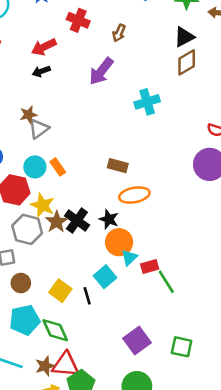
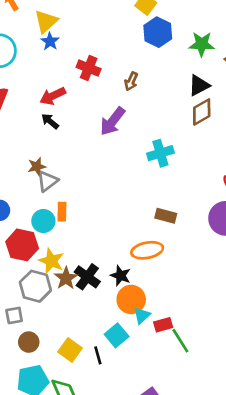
black arrow: (41, 71) -> (50, 121), turned 60
brown rectangle: (118, 166) -> (166, 216), moved
orange rectangle: (58, 167) -> (62, 212), moved, turned 36

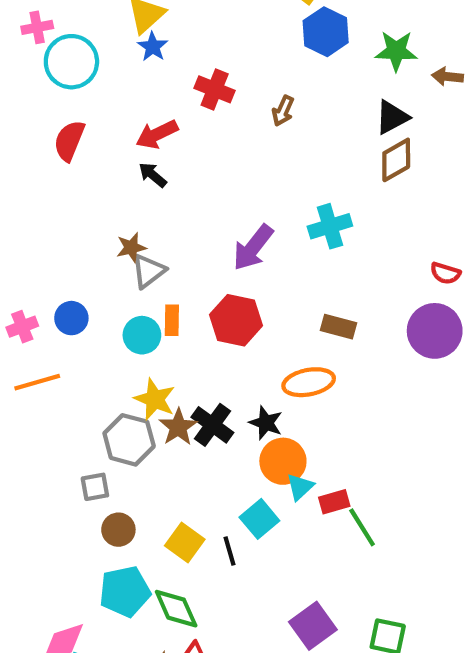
purple arrow: (113, 121) -> (253, 248), moved
red hexagon: (22, 245) -> (236, 320), moved

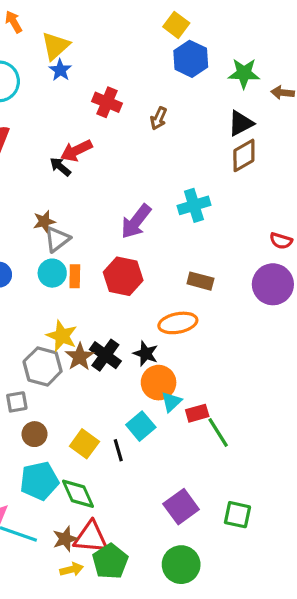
red arrow: (157, 134) -> (76, 151), moved
cyan circle: (142, 335) -> (52, 273), moved

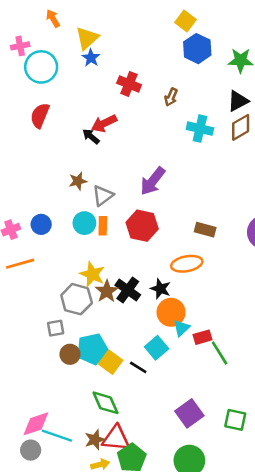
cyan cross: (194, 205) -> (200, 129), moved, turned 30
gray triangle: (57, 239) -> (103, 196), moved
black line: (118, 450) -> (138, 367), turned -42
cyan pentagon: (39, 481) -> (92, 349), moved

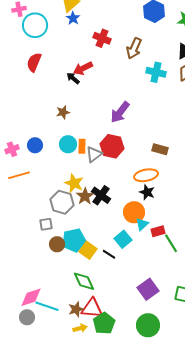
brown arrow: (171, 97) -> (134, 48), size x1.5
gray triangle: (103, 196) -> (94, 154), moved
black star: (161, 289) -> (147, 192), moved

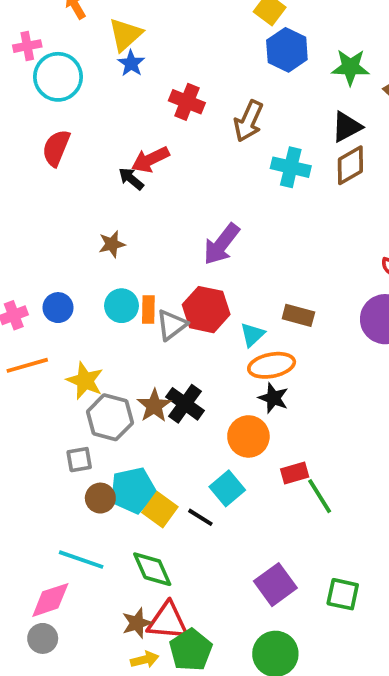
yellow star: (74, 183) -> (85, 381), moved
cyan triangle: (142, 224) -> (252, 335), moved
cyan line: (47, 306) -> (81, 560), moved

